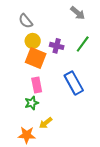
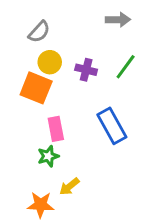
gray arrow: (78, 13) -> (118, 20), turned -42
gray semicircle: (26, 21) -> (39, 32), turned -98
orange square: (36, 58) -> (36, 88), moved

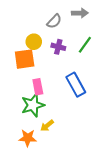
gray semicircle: (39, 32) -> (54, 21), moved
orange square: (36, 88) -> (25, 59), turned -30
green star: (48, 156) -> (33, 105), size x1.6

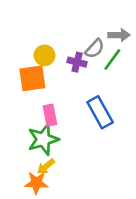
gray arrow: (80, 13) -> (119, 35), moved
gray semicircle: (54, 21) -> (95, 49), moved
yellow arrow: (47, 126) -> (46, 167), moved

